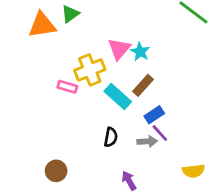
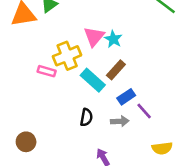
purple line: (160, 133) -> (144, 111), moved
brown circle: (56, 171) -> (26, 142), moved

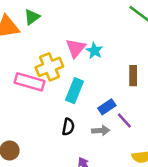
brown rectangle: (116, 70) -> (133, 76), moved, turned -42
pink rectangle: (47, 71) -> (30, 82), size x1.6
cyan rectangle: (93, 80) -> (74, 91), turned 70

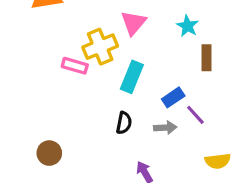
cyan star: (94, 51) -> (187, 26), moved
pink rectangle: (30, 82) -> (75, 66), size x0.7

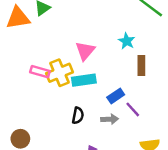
pink triangle: (133, 23) -> (85, 51), moved
yellow cross: (100, 47) -> (59, 73), moved
cyan rectangle: (132, 77) -> (84, 80), turned 60

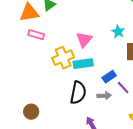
pink rectangle: (40, 72) -> (36, 35), moved
black semicircle: (78, 116) -> (78, 93), size x1.6

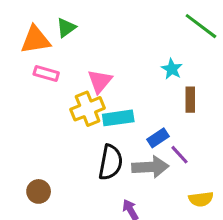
pink triangle: (84, 40) -> (100, 81), moved
gray arrow: (104, 96) -> (150, 167), size x1.6

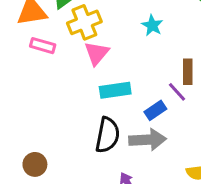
cyan star: (172, 69) -> (152, 25), moved
yellow cross: (88, 109) -> (84, 22), moved
purple line: (179, 155) -> (177, 92), moved

